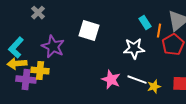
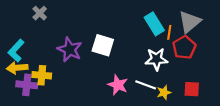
cyan rectangle: (145, 23) -> (154, 24), size x1.5
white square: (89, 31) -> (103, 45), moved
purple star: (53, 47) -> (70, 50), moved
white star: (134, 49) -> (156, 59), moved

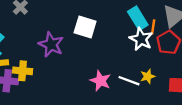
white square: (103, 45) -> (85, 27), moved
white star: (156, 59) -> (141, 39), moved, turned 30
yellow star: (164, 92) -> (148, 76), moved

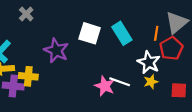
cyan rectangle: (138, 18) -> (122, 33), moved
white star: (141, 39) -> (149, 62), moved
white line: (129, 81) -> (120, 82), moved

